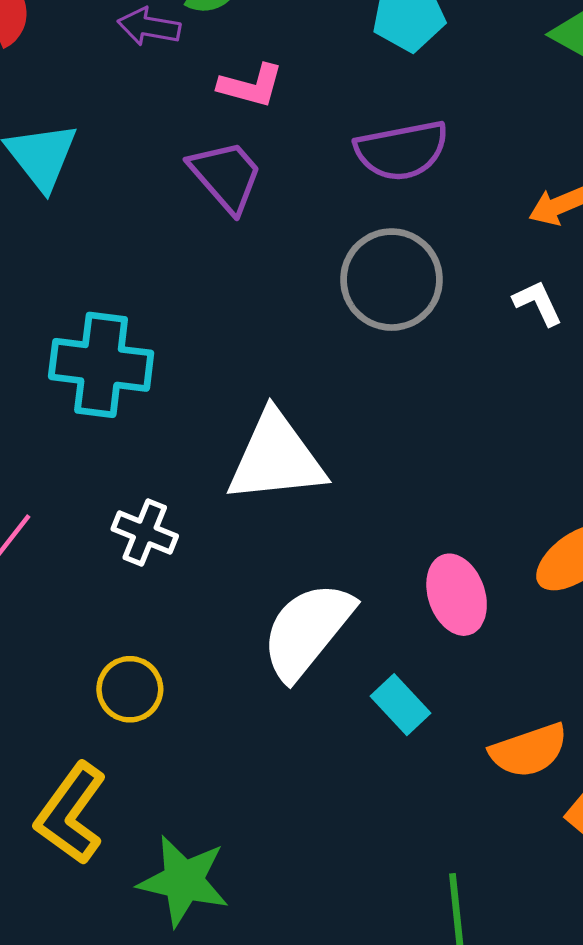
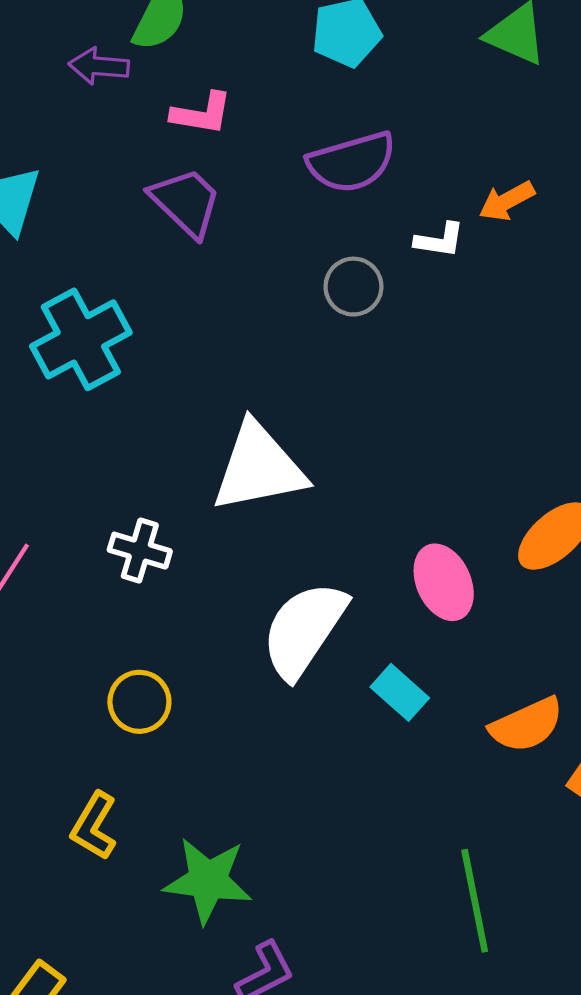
gray circle: (392, 280) -> (353, 287), size x0.6
white L-shape: (538, 303) -> (440, 240), moved, turned 129
cyan cross: (101, 365) -> (81, 339), moved, turned -30
yellow L-shape: (71, 814) -> (94, 826), size x0.7

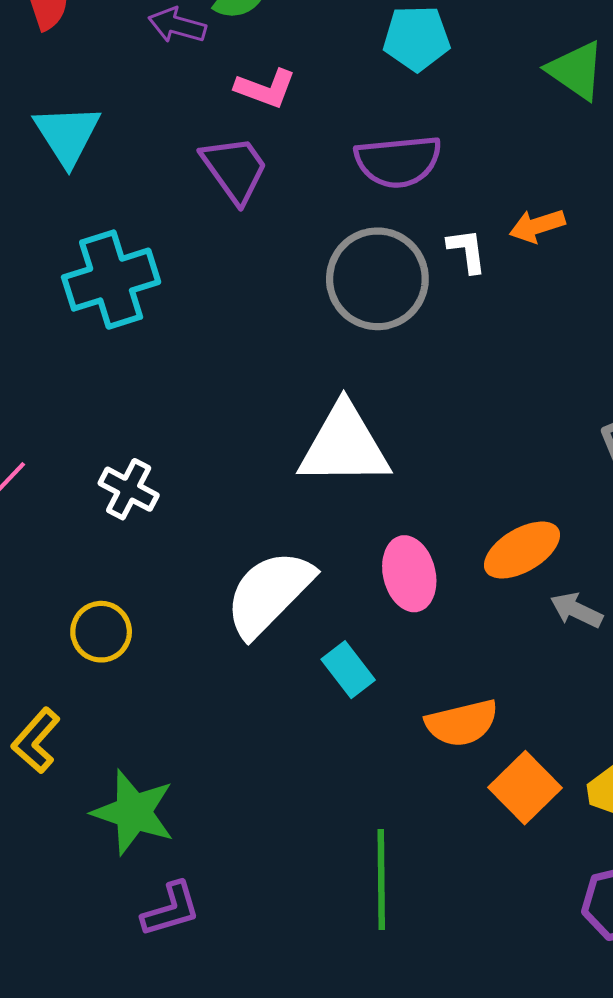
white L-shape: (440, 240) -> (467, 251), turned -117
gray circle: (353, 287) -> (377, 279), size x1.8
white triangle: (259, 467) -> (344, 445), moved

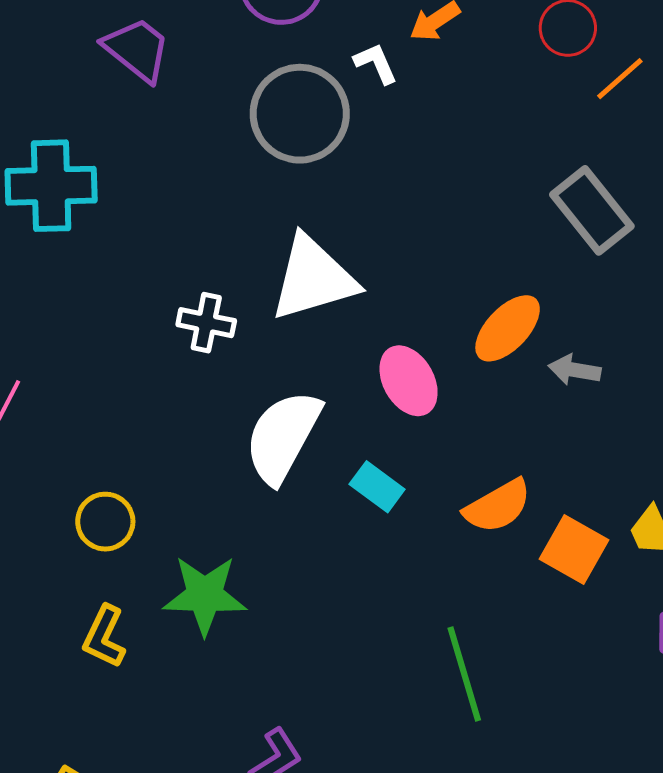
cyan cross: (111, 280) -> (51, 186), turned 32
white cross: (129, 489) -> (206, 323), moved
yellow circle: (101, 632) -> (105, 522), moved
green star: (133, 812) -> (205, 595), moved

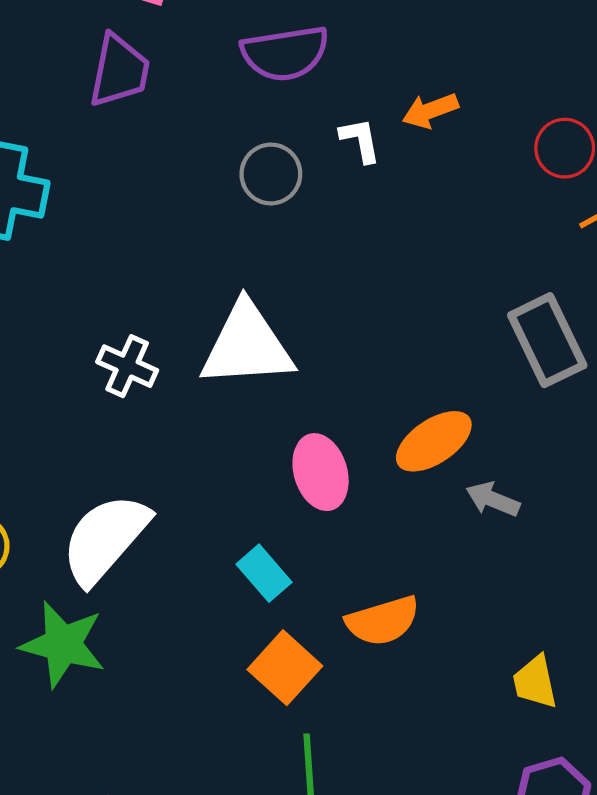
purple trapezoid: (137, 49) -> (119, 71), turned 50
gray circle: (300, 114) -> (271, 174), size x0.6
white semicircle: (283, 437) -> (105, 539), moved
orange square: (574, 550) -> (285, 668), moved

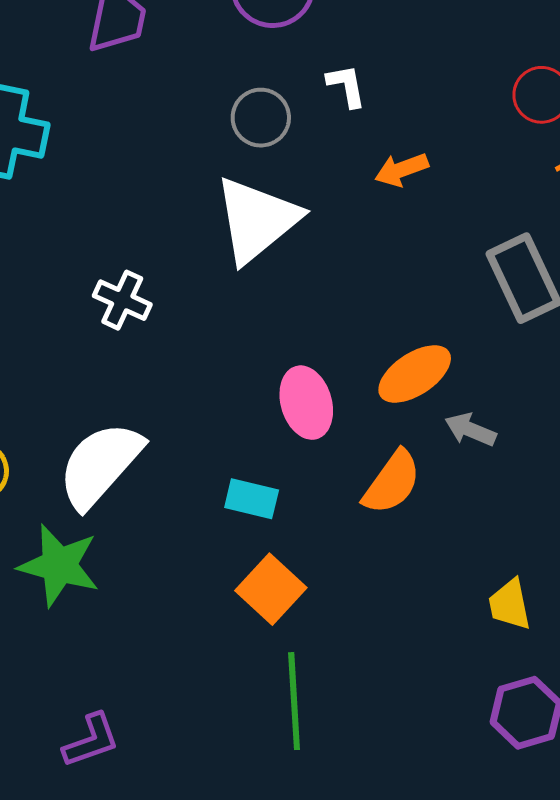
orange arrow: (430, 111) -> (402, 170), moved
white triangle: (247, 345) -> (257, 220), moved, turned -36
cyan rectangle: (264, 573) -> (252, 499), turned -36
orange semicircle: (383, 621) -> (392, 482), moved, turned -38

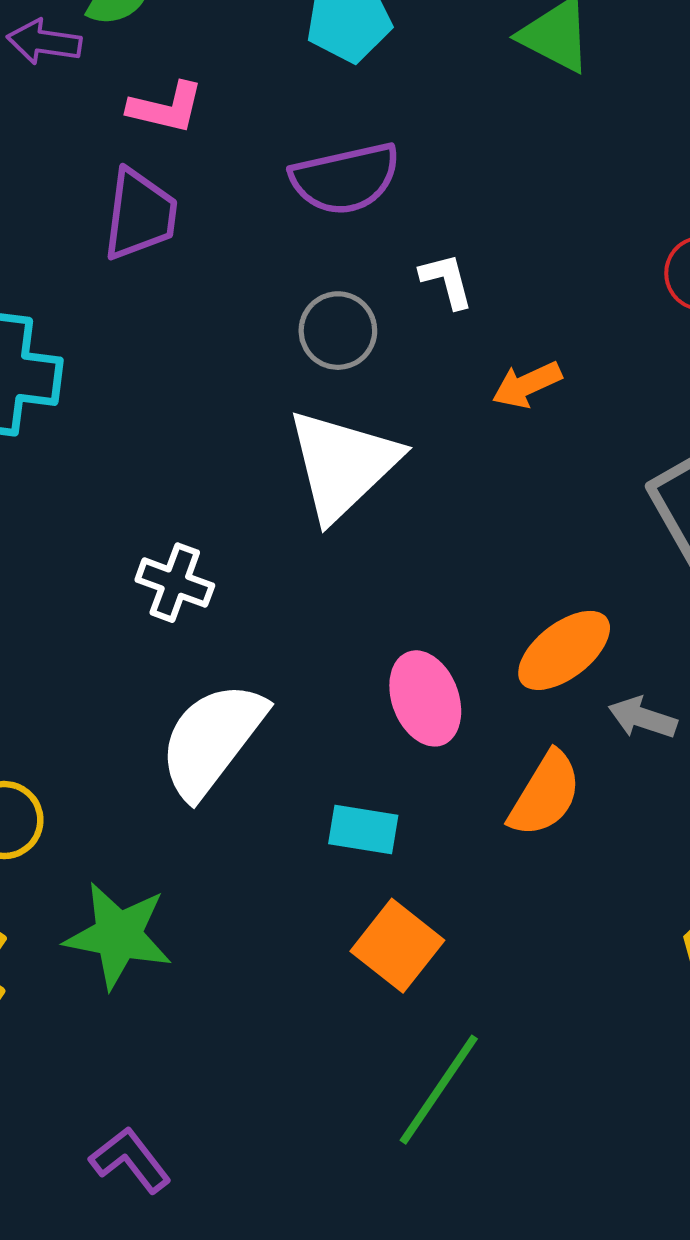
white semicircle: (100, 465) -> (212, 740), moved
green line: (294, 701) -> (439, 1090), turned 42
purple L-shape: (91, 740) -> (130, 1160), moved, turned -104

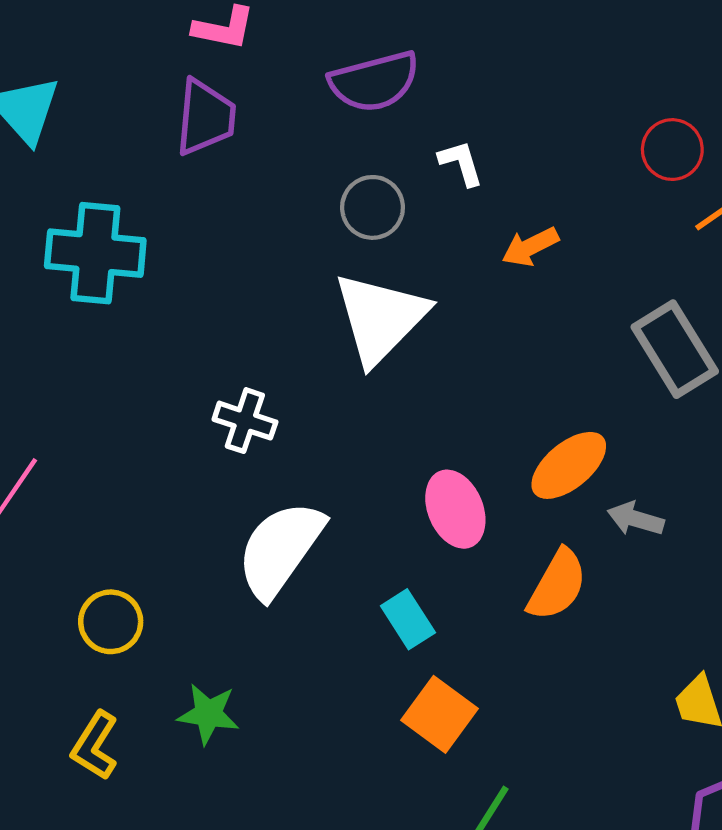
cyan rectangle: (363, 829) -> (408, 619), turned 50
green star: (118, 935) -> (208, 714), size x0.7

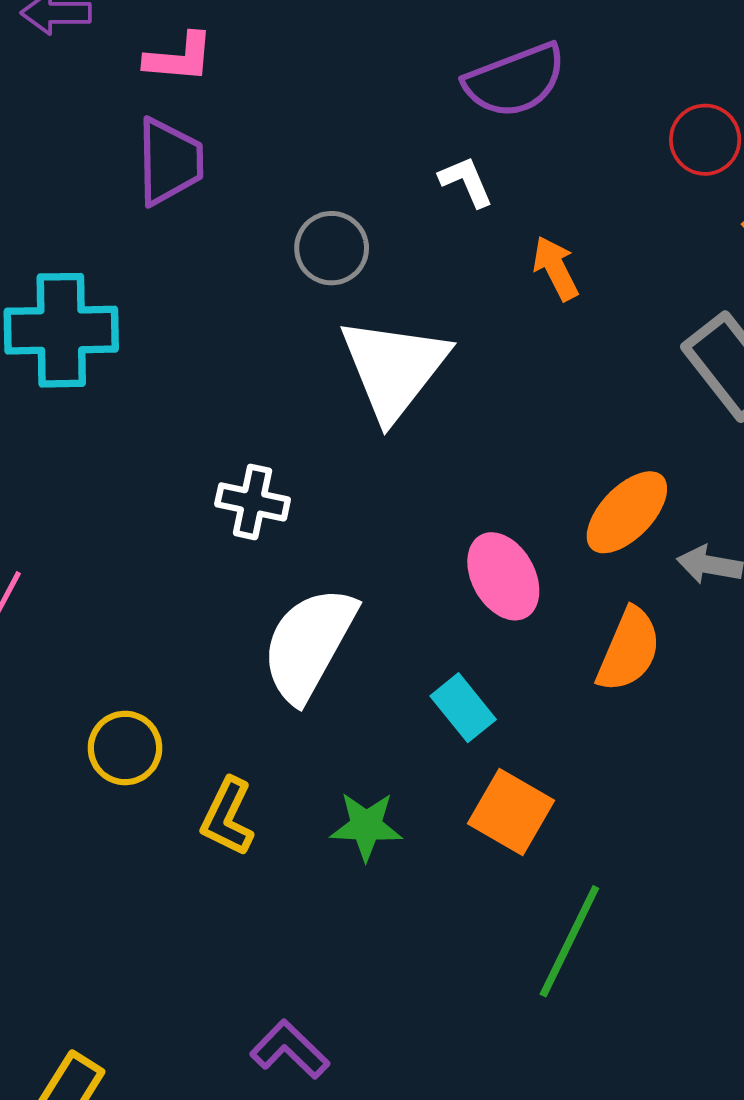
purple semicircle: (374, 82) -> (515, 80), moved
gray circle: (373, 207) -> (332, 248), moved
orange arrow: (530, 247) -> (556, 268), turned 96
green star: (208, 714) -> (366, 826), moved
yellow L-shape: (95, 746) -> (227, 817), moved

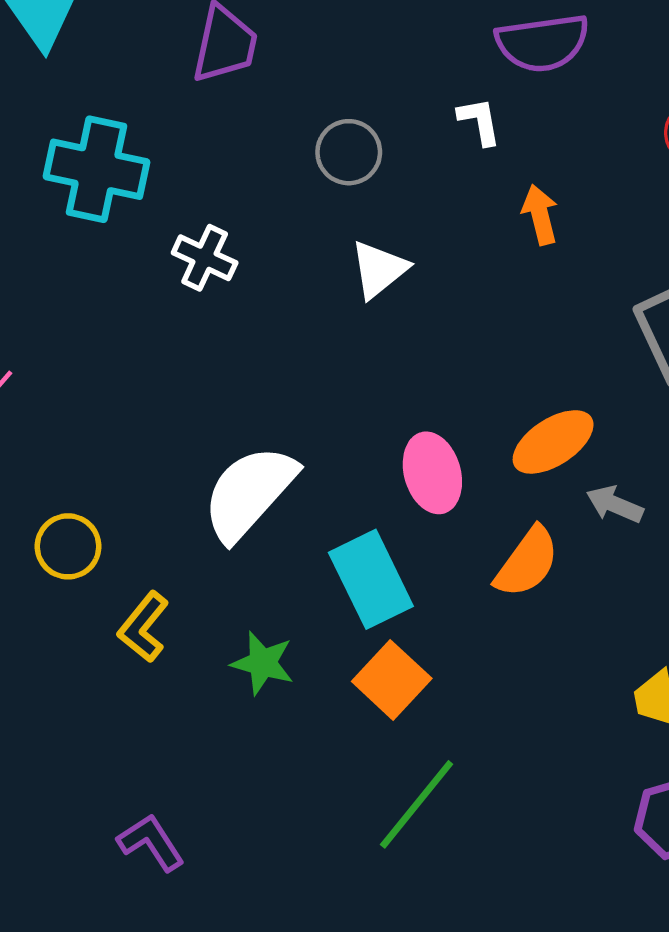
white triangle: (394, 368) -> (379, 269), size x0.6
white cross: (253, 502) -> (205, 258), moved
cyan rectangle: (463, 708) -> (371, 579), size x1.6

